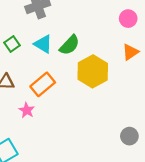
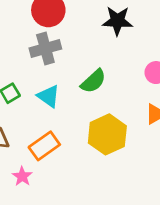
green semicircle: (70, 45) -> (93, 81), moved

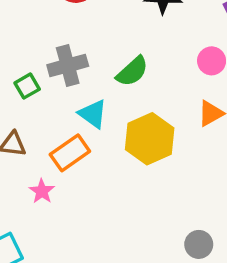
gray cross: (45, 48) -> (68, 65), moved
cyan triangle: (49, 96) -> (93, 114), moved

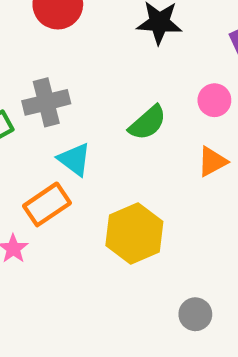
green semicircle: (132, 71) -> (148, 123), moved
yellow hexagon: (150, 139) -> (134, 234), moved

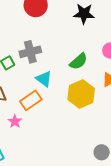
yellow hexagon: (134, 234) -> (81, 94), moved

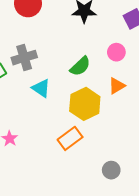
orange rectangle: (31, 100) -> (70, 138), moved

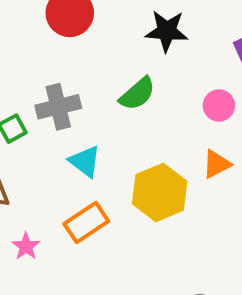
green semicircle: (80, 66) -> (137, 94), moved
orange rectangle: (70, 138) -> (86, 223), moved

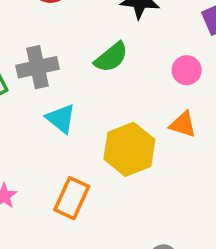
orange triangle: (217, 164) -> (183, 124), turned 44
orange rectangle: (86, 223) -> (72, 198), moved, turned -33

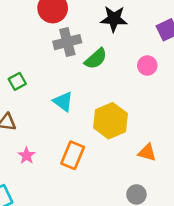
gray cross: (38, 67) -> (67, 42), moved
orange triangle: (183, 124) -> (147, 152), moved

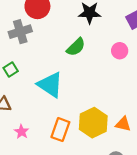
gray cross: (67, 42) -> (20, 32), moved
cyan triangle: (63, 102) -> (50, 85), size x1.5
yellow hexagon: (110, 121) -> (93, 123), moved

